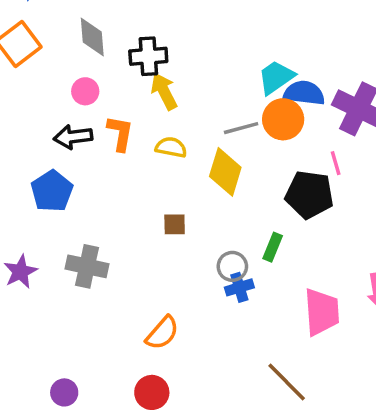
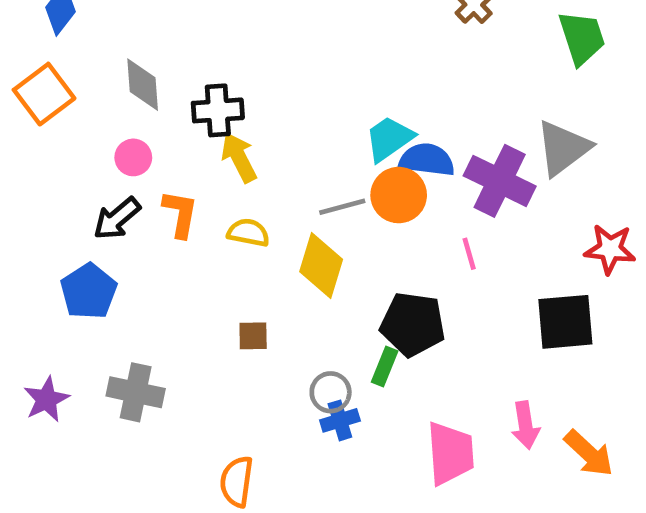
black arrow: (73, 137) -> (117, 219), turned -33
black pentagon: (309, 195) -> (413, 324), moved
orange semicircle: (162, 333) -> (237, 482), turned 147

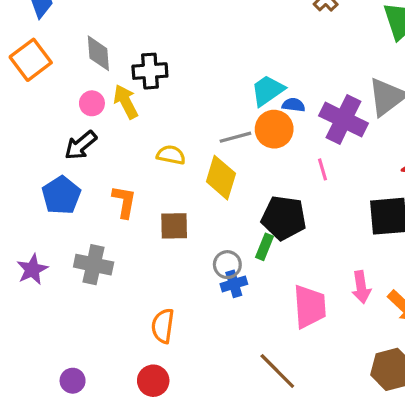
yellow arrow: (239, 157) -> (126, 102), moved
blue semicircle: (427, 160) -> (293, 105), size x0.6
orange L-shape: (180, 214) -> (124, 202), moved
brown square: (253, 336) -> (174, 226), size x1.4

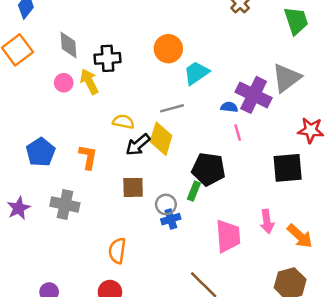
blue semicircle: (293, 105) -> (229, 107), moved
orange circle: (274, 129) -> (168, 49), moved
black arrow: (81, 145) -> (138, 145), moved
brown square: (174, 226) -> (133, 187), moved

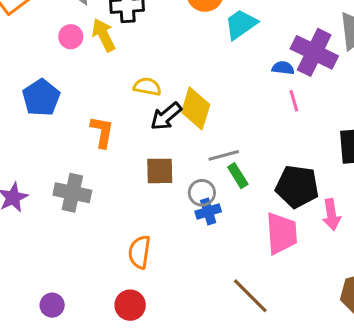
gray line: (172, 108) -> (224, 155), moved
blue pentagon: (41, 152) -> (41, 98), moved
black pentagon: (209, 169) -> (297, 187), moved
green rectangle: (194, 191) -> (238, 176), turned -54

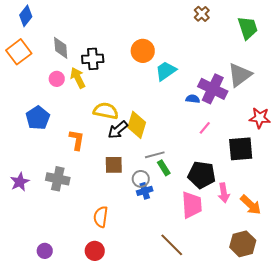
yellow semicircle: (147, 87) -> (106, 111), size x1.4
pink line: (294, 101) -> (205, 128), moved, turned 56

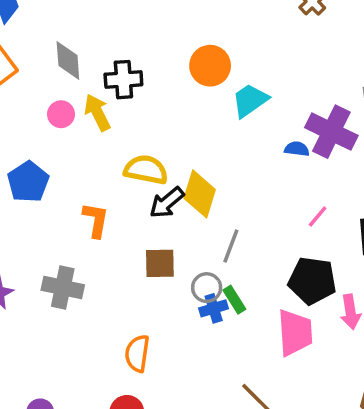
pink line: (205, 128) -> (318, 216), moved
gray line: (155, 155) -> (231, 246), turned -54
green rectangle: (164, 168) -> (234, 300), moved

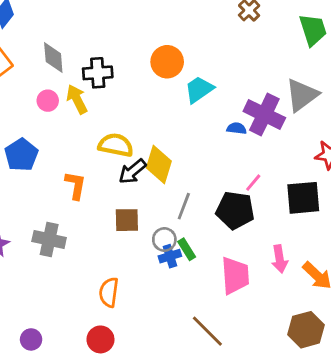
black pentagon: (312, 281) -> (235, 210), moved

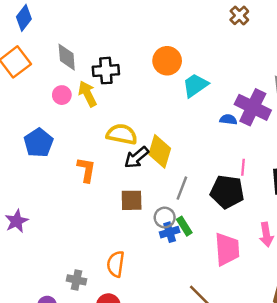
pink line: (253, 183) -> (243, 167), turned -35
gray cross: (49, 239) -> (76, 280), moved, size x0.7

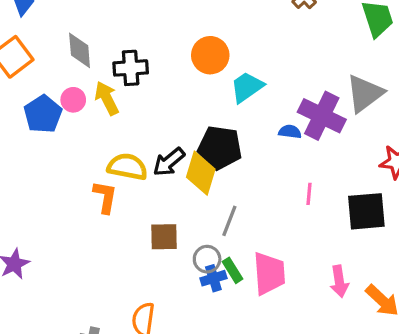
yellow semicircle: (122, 134) -> (127, 167), moved
blue pentagon: (39, 143) -> (43, 114), moved
black arrow: (136, 157) -> (169, 162), moved
black pentagon: (227, 192) -> (220, 148), moved
pink trapezoid: (227, 249) -> (269, 273), moved

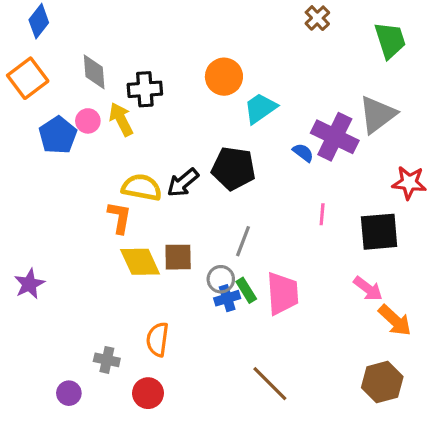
blue semicircle: (290, 132) -> (303, 153), turned 30
yellow diamond: (201, 173) -> (140, 262), moved, turned -42
pink arrow: (339, 281) -> (368, 289), moved, turned -44

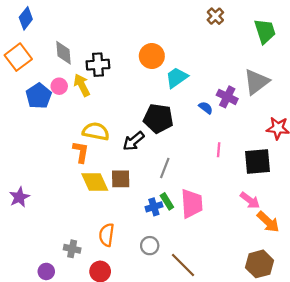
purple cross: (335, 137) -> (227, 97), size x0.7
black arrow: (183, 183) -> (134, 141), moved
gray circle: (221, 279) -> (150, 246), moved

